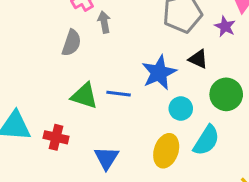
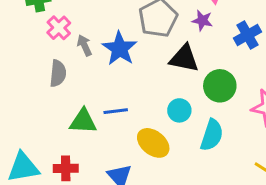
black triangle: (198, 59) -> (184, 58), size x1.5
blue star: (159, 73) -> (120, 49), moved
yellow ellipse: (166, 151) -> (153, 143), moved, turned -56

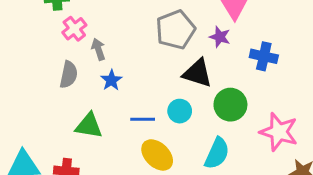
blue cross: (248, 35) -> (264, 56), turned 36
blue star: (120, 49) -> (111, 80), moved, size x0.6
cyan circle: (179, 110) -> (180, 111), moved
blue line: (116, 111) -> (143, 119), moved

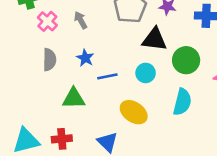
gray arrow: (98, 49) -> (81, 20), moved
blue line: (143, 119) -> (107, 76), moved

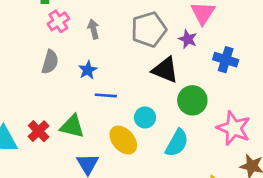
cyan circle: (146, 73) -> (145, 117), moved
green triangle: (74, 98) -> (72, 126), moved
red cross: (62, 139) -> (39, 131), moved, turned 36

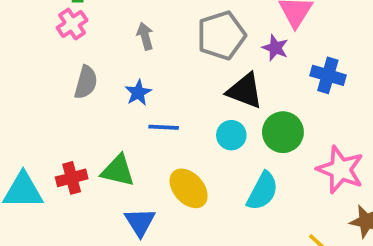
pink cross: (58, 21) -> (72, 24), moved
cyan circle: (145, 117) -> (231, 135), moved
red cross: (39, 131) -> (72, 178), turned 30

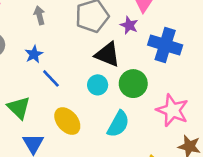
blue cross: (328, 75) -> (165, 45), size x1.4
blue line: (164, 127) -> (51, 78), turned 42
green triangle: (118, 171) -> (19, 108), turned 30

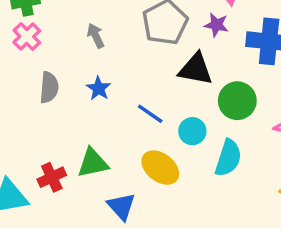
blue line: (51, 78) -> (150, 114), moved
cyan circle: (98, 85) -> (192, 131), moved
green triangle: (19, 108) -> (93, 163), turned -45

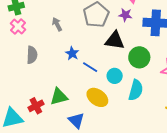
blue star: (99, 88) -> (72, 53), moved

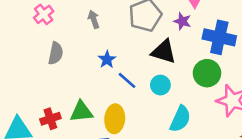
green circle: (139, 57) -> (207, 73), moved
cyan circle: (115, 76) -> (160, 85), moved
yellow ellipse: (97, 97) -> (115, 119), moved, turned 50

